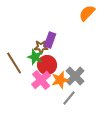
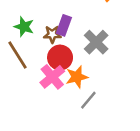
green star: (35, 57) -> (24, 27), moved
gray cross: (75, 76) -> (96, 42), moved

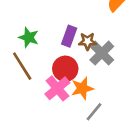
brown star: (52, 34) -> (87, 41), moved

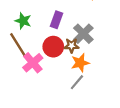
brown star: (87, 41) -> (72, 46), moved
pink cross: (57, 88) -> (33, 63), moved
orange star: (82, 88) -> (80, 63), moved

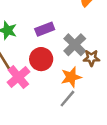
purple rectangle: (56, 20) -> (45, 29), turned 49
brown star: (72, 46) -> (91, 58), moved

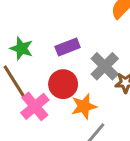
orange star: (71, 77) -> (84, 106), moved

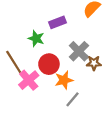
purple rectangle: (68, 47) -> (58, 22), moved
green star: (21, 48) -> (36, 38), moved

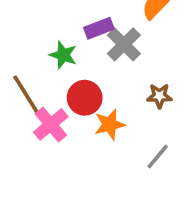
gray cross: (79, 51) -> (124, 44), moved
gray line: (72, 99) -> (158, 157), moved

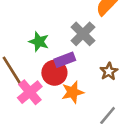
purple rectangle: (99, 28) -> (65, 60), moved
brown star: (159, 96) -> (109, 71), turned -30

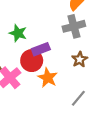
gray cross: (83, 34) -> (74, 26), moved, turned 30
orange star: (73, 92) -> (48, 78), turned -30

